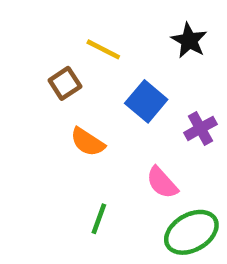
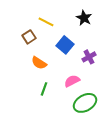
pink semicircle: (162, 183) -> (72, 81), turned 105
green line: (99, 219) -> (44, 89), moved

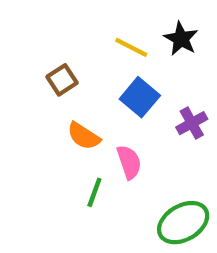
yellow line: (46, 22) -> (131, 47), moved
pink semicircle: (72, 81) -> (129, 162), moved, turned 98

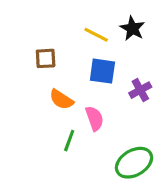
brown square: (62, 80) -> (46, 58), turned 30
blue square: (140, 97) -> (102, 71), turned -32

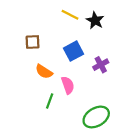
yellow line: (96, 35) -> (70, 15), moved
blue square: (102, 71) -> (73, 51), turned -36

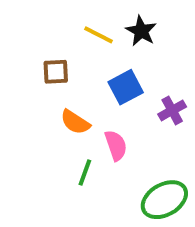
yellow line: (70, 15) -> (98, 35), moved
black star: (95, 20) -> (141, 31), moved

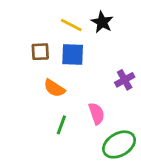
blue square: (126, 87) -> (73, 54), moved, turned 30
pink semicircle: (116, 145) -> (97, 114), moved

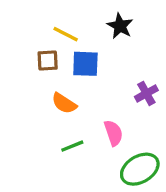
yellow line: (71, 25) -> (66, 34), moved
green line: (61, 125) -> (72, 146), turned 48

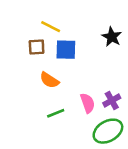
black star: (120, 26) -> (112, 37), moved
purple cross: (146, 93) -> (112, 101), moved

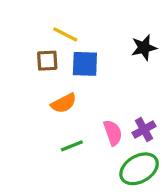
black star: (112, 37) -> (144, 48), turned 30
orange semicircle: (49, 80) -> (64, 103), turned -60

